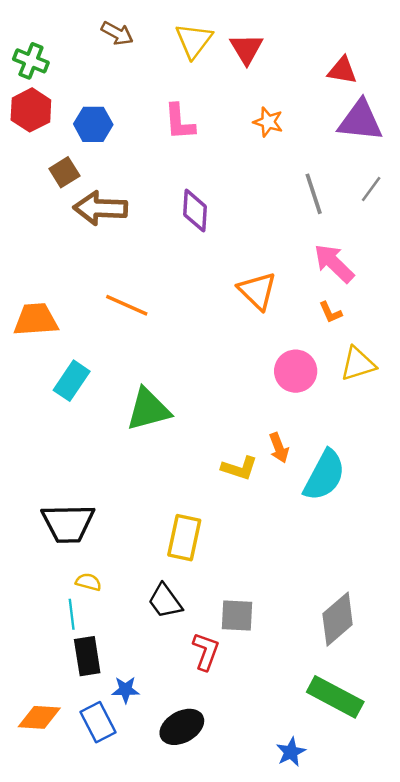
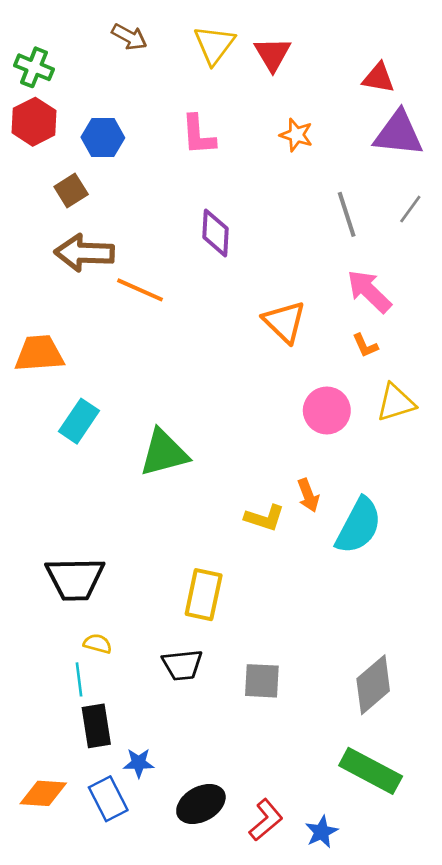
brown arrow: (100, 208) -> (84, 253), moved
orange line: (127, 305) -> (140, 290), moved
black trapezoid: (165, 601) -> (182, 665), turned -60
red L-shape: (206, 651) -> (266, 820), moved, turned 30

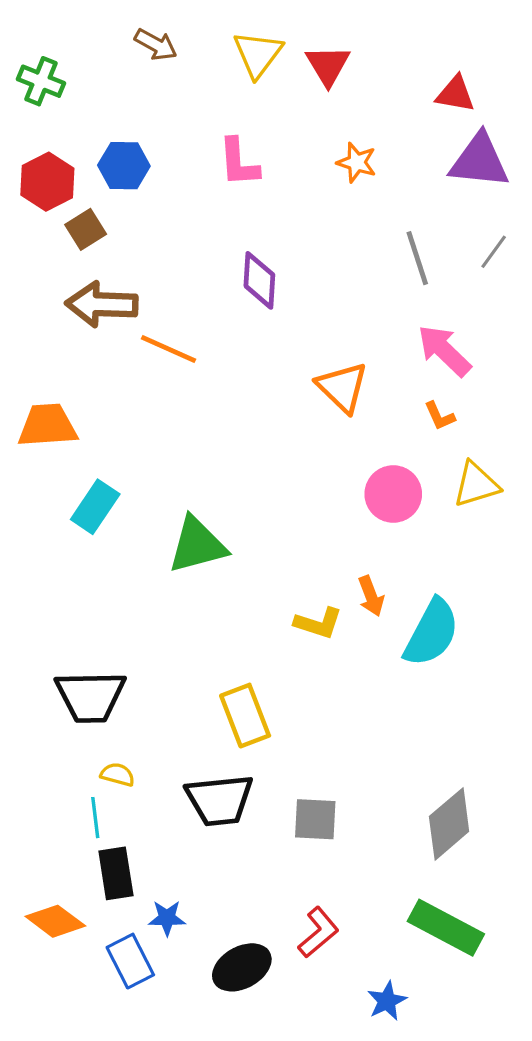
red hexagon: (34, 122) -> (47, 182), moved
yellow rectangle: (204, 595) -> (245, 716), turned -33
black trapezoid: (182, 665) -> (220, 800), size x1.4
orange diamond: (43, 793) -> (55, 921), moved, turned 33
red L-shape: (266, 820) -> (318, 932), moved

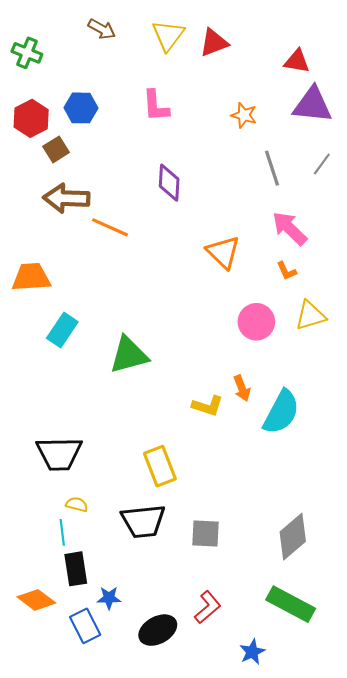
red triangle: (328, 65) -> (214, 43), turned 40
orange star: (357, 162) -> (244, 115), moved

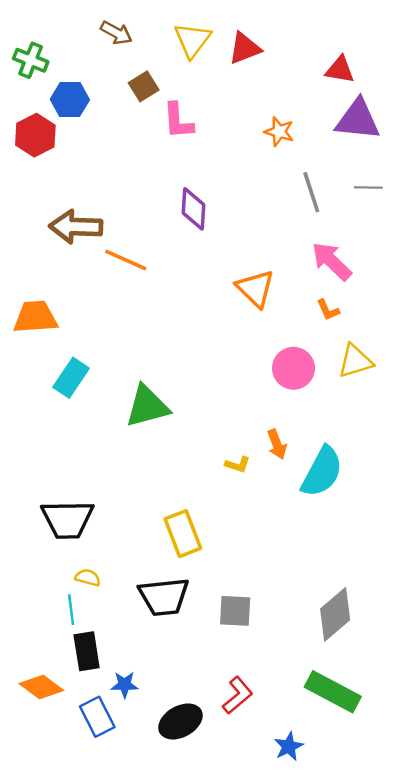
blue hexagon: (81, 108) -> (70, 99), moved
brown square: (56, 149) -> (144, 86), moved
gray line: (322, 164) -> (368, 187), turned 55
yellow L-shape: (208, 406) -> (238, 465), size x0.7

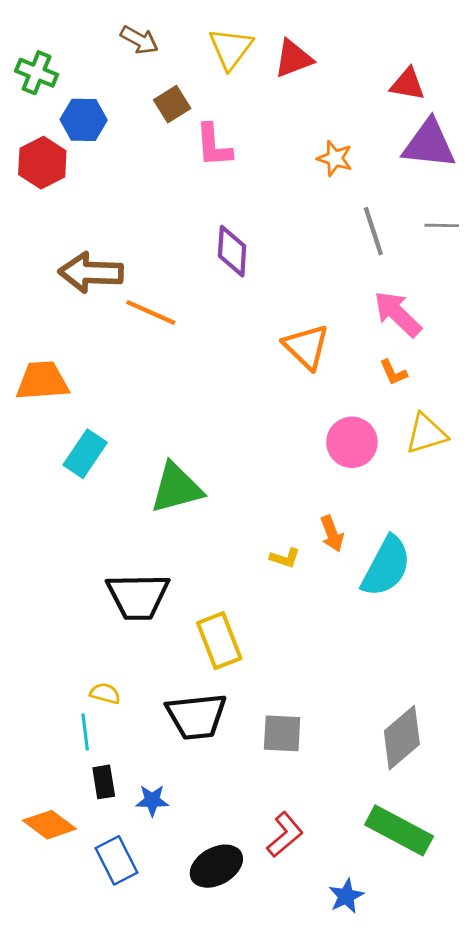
black trapezoid: (67, 519) -> (138, 596), moved
black rectangle: (87, 651) -> (104, 782), size x0.7
blue star: (125, 685) -> (152, 800), moved

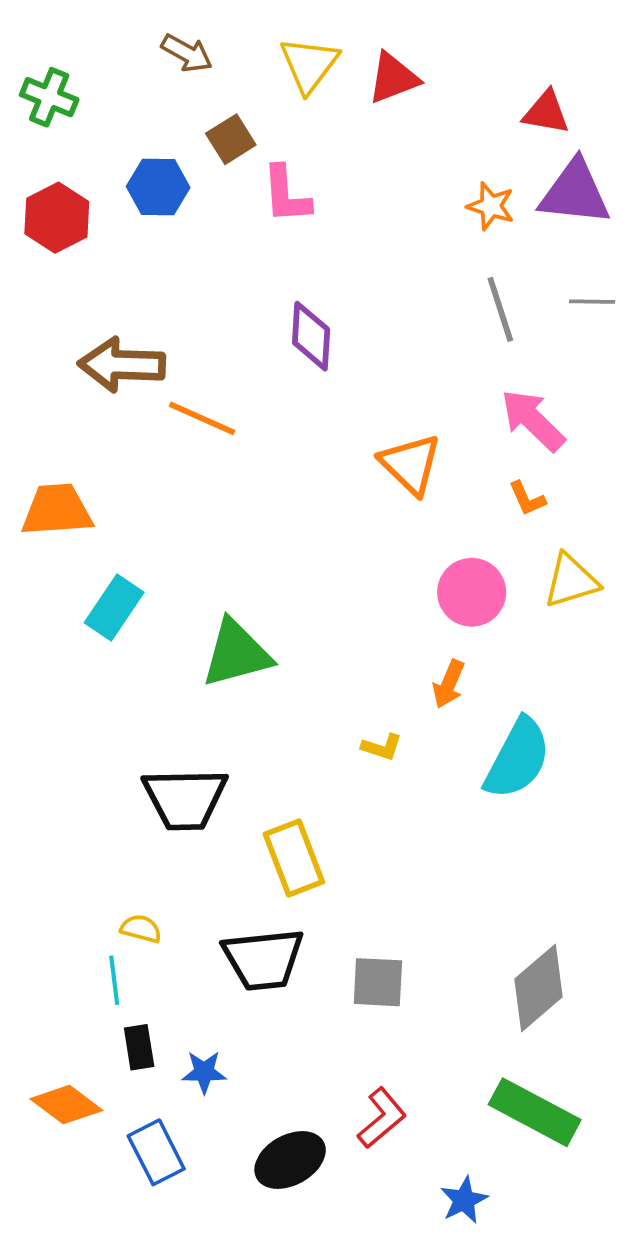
blue hexagon: (84, 120) -> (158, 187), moved
orange star: (335, 158) -> (491, 206), moved
orange arrow: (332, 534) -> (449, 684), moved, turned 44

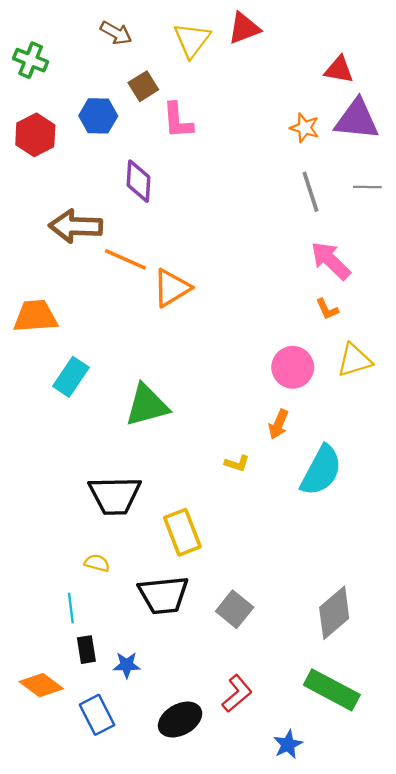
red triangle: (393, 78) -> (244, 28), moved
purple diamond: (311, 336) -> (139, 181), moved
orange triangle: (410, 464) -> (172, 288), moved, turned 45
yellow semicircle: (141, 929) -> (97, 563), moved
gray square: (378, 982) -> (235, 609), turned 36

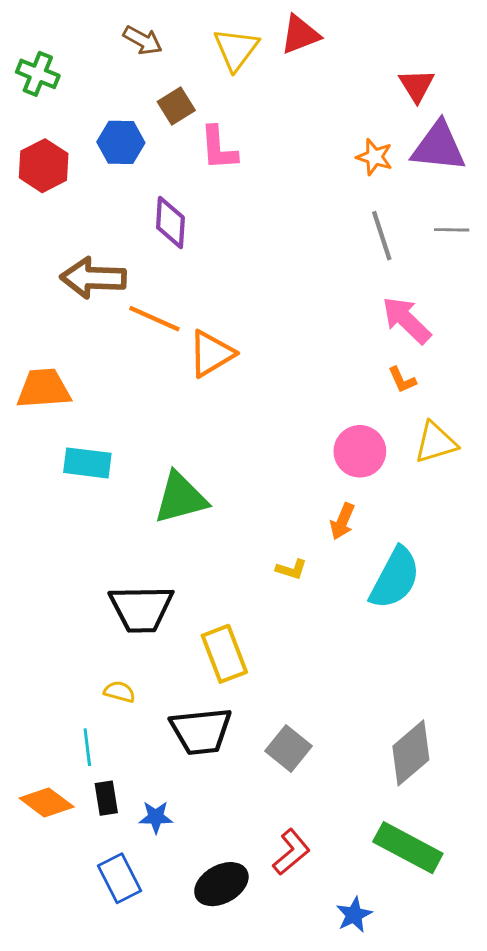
red triangle: (339, 70) -> (417, 86), turned 48
cyan rectangle: (71, 377) -> (87, 463), turned 63
orange diamond: (41, 685) -> (47, 803), moved

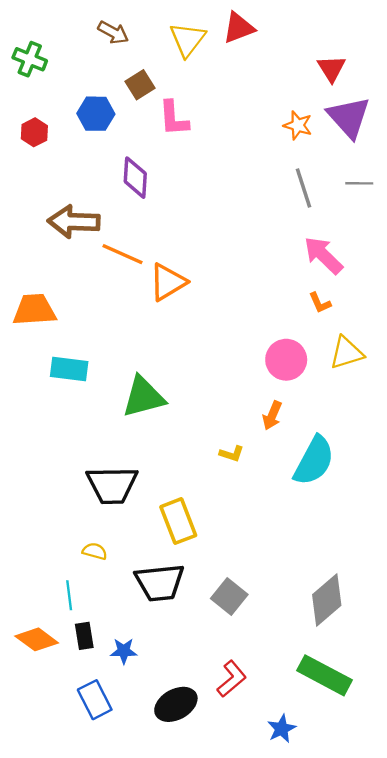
purple triangle: (439, 147) -> (349, 117), turned 42
red hexagon: (44, 166) -> (34, 132), size x0.7

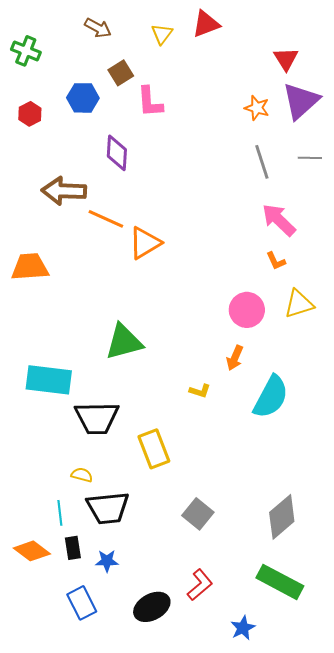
yellow triangle: (188, 39) -> (162, 34), size x0.7
purple triangle: (349, 117) -> (301, 101), turned 30
cyan rectangle: (69, 369) -> (49, 380), moved, size x1.4
black trapezoid: (160, 583) -> (108, 508), moved

